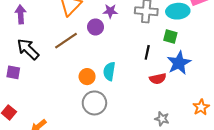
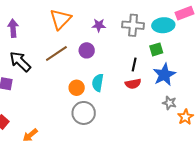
purple circle: (96, 27) -> (87, 50), moved
green square: (170, 36) -> (156, 49), turned -32
red semicircle: (158, 79) -> (133, 84), moved
gray star: (162, 119) -> (169, 103), moved

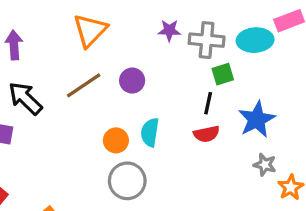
purple star: (99, 25) -> (169, 30), moved
green square: (156, 49) -> (223, 74), moved

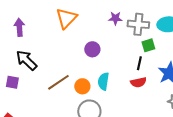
brown line: (84, 85) -> (58, 82), moved

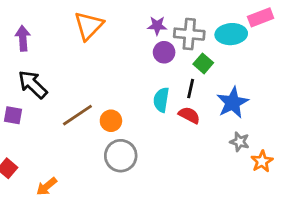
green square: (148, 45) -> (203, 63), turned -32
purple circle: (92, 49) -> (164, 52), moved
cyan semicircle: (103, 81) -> (161, 100), moved
red semicircle: (138, 82) -> (189, 115), turned -140

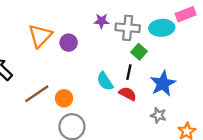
orange triangle: (89, 26) -> (40, 36), moved
purple circle: (164, 52) -> (69, 43), moved
cyan semicircle: (161, 100) -> (105, 81), turned -42
gray star: (240, 142) -> (158, 115), moved

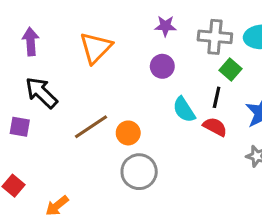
purple star: (102, 21) -> (165, 26), moved
purple circle: (69, 43) -> (162, 66), moved

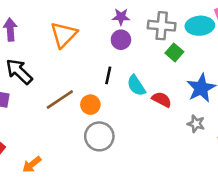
purple circle: (162, 66) -> (121, 40), moved
black line: (217, 97) -> (108, 75), moved

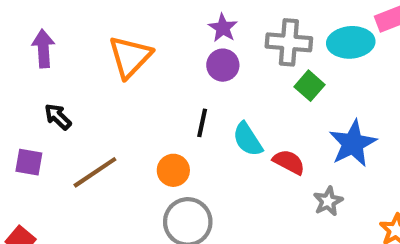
purple star: (121, 17) -> (223, 28), turned 30
black arrow: (19, 72) -> (58, 117), size x0.6
brown line: (60, 100) -> (95, 172), moved
gray star: (196, 124) -> (328, 201), moved, turned 30

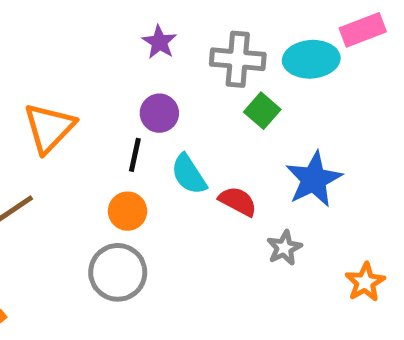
orange triangle: (130, 57) -> (49, 128), moved
purple circle: (223, 65) -> (159, 113), moved
orange circle: (173, 170) -> (128, 211), moved

